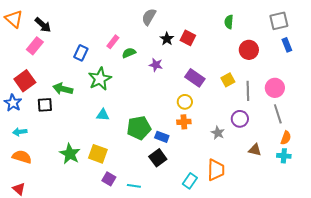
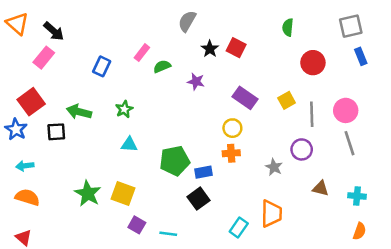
green star: (100, 79) -> (124, 109), moved, size x0.6
blue rectangle: (162, 137) -> (204, 172), turned -32
orange semicircle: (286, 138) -> (360, 231), moved

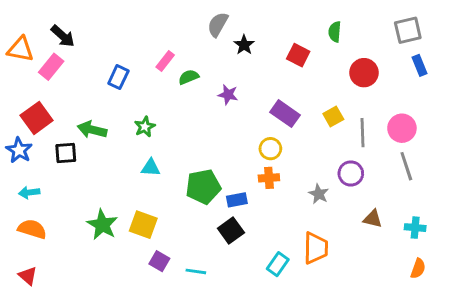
orange triangle: (17, 24) -> (20, 49), moved, turned -30
red square: (236, 48) -> (298, 55), moved
black star: (210, 49) -> (244, 45), moved

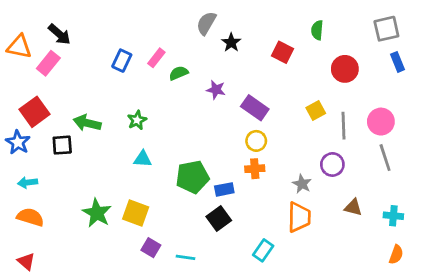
blue rectangle: (118, 77) -> (122, 61), moved
purple rectangle: (285, 114) -> (255, 108), moved
orange trapezoid: (316, 248) -> (299, 217), moved

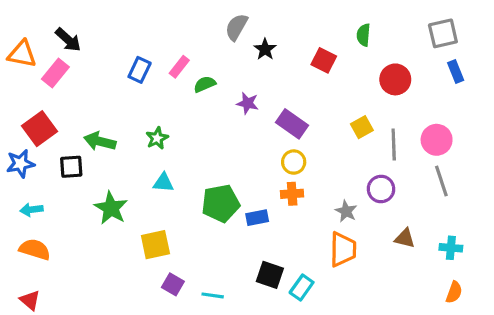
blue star: (18, 142) -> (20, 164), turned 30
green star: (97, 213) -> (111, 208), moved
yellow square: (136, 213) -> (155, 245), turned -32
black square: (219, 219) -> (270, 275), moved, turned -35

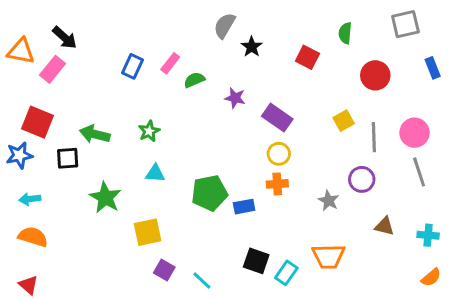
gray square: (443, 33) -> (405, 24), moved
red square: (39, 129) -> (37, 122), turned -32
orange trapezoid: (343, 249) -> (329, 256), moved, turned 88
orange semicircle: (454, 292) -> (431, 277), turned 30
cyan line: (213, 295) -> (202, 280), turned 35

